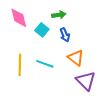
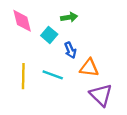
blue arrow: (65, 35) -> (70, 50), moved
orange triangle: (76, 58) -> (89, 68), turned -30

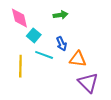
cyan square: (49, 35) -> (34, 35), moved
cyan line: (53, 75) -> (44, 55), moved

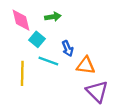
green arrow: (60, 15) -> (53, 17), moved

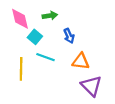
blue arrow: (68, 48) -> (69, 36), moved

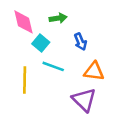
purple triangle: (91, 86) -> (84, 100), moved

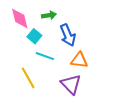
blue arrow: (80, 42) -> (68, 35), size x1.5
yellow line: (25, 80) -> (28, 78), moved, turned -30

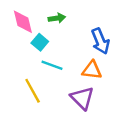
blue arrow: (68, 35) -> (100, 41), moved

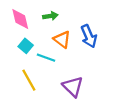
cyan square: (40, 42) -> (26, 46), moved
orange triangle: (92, 70) -> (62, 39), moved, turned 30

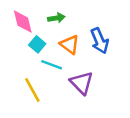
cyan square: (26, 46) -> (37, 44), moved
purple triangle: (73, 87) -> (82, 83), moved

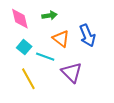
cyan square: (37, 44) -> (24, 47), moved

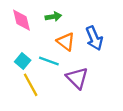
cyan square: (24, 47) -> (23, 61), moved

